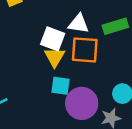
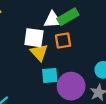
green rectangle: (115, 26) -> (68, 17), moved
orange square: (85, 50) -> (63, 41), size x0.7

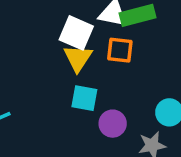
purple circle: (71, 86) -> (113, 124), size x0.6

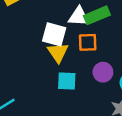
purple circle: (113, 124) -> (103, 72), moved

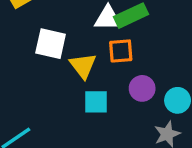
white square: (54, 34) -> (51, 44), moved

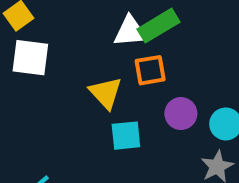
white square: (51, 44) -> (30, 58), moved

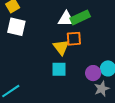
yellow triangle: (106, 93) -> (61, 47), moved
purple circle: (181, 114) -> (93, 73), moved

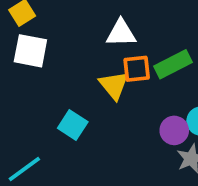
green rectangle: (80, 17) -> (173, 64), moved
cyan square: (59, 69) -> (73, 125), moved, turned 35

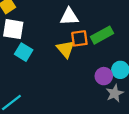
cyan square: (73, 125) -> (24, 52), moved

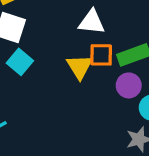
purple circle: (104, 76) -> (129, 85), moved

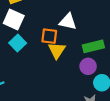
orange square: (101, 55) -> (49, 36), moved

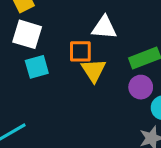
cyan square: (18, 43) -> (37, 67), turned 35

